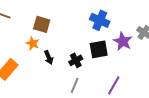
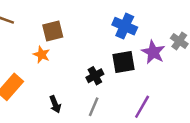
brown square: (42, 24) -> (53, 31), turned -30
black arrow: (49, 57) -> (55, 104), moved

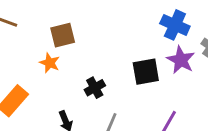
blue cross: (125, 26) -> (175, 25), moved
black cross: (95, 76) -> (95, 88), moved

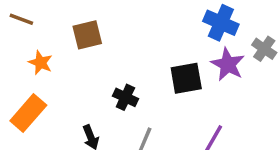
orange star: (50, 63) -> (40, 63), moved
black cross: (95, 88) -> (125, 97), turned -36

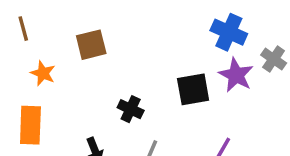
brown line: (21, 19) -> (23, 29), turned 55
orange rectangle: (28, 113) -> (30, 125), turned -39

